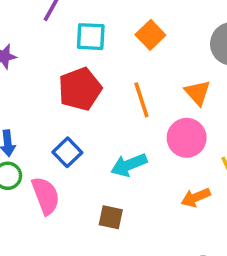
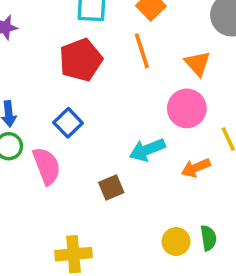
orange line: (141, 100) -> (142, 51), moved
cyan arrow: (129, 165) -> (147, 150), moved
brown square: (111, 217) -> (111, 188), turned -35

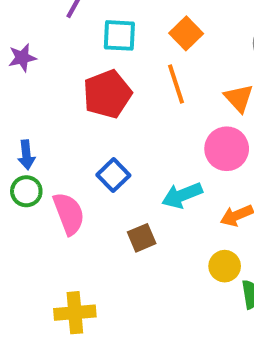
blue square: (68, 123) -> (113, 175), moved
yellow circle: (176, 242) -> (225, 266), moved
yellow cross: (73, 254) -> (75, 313), moved

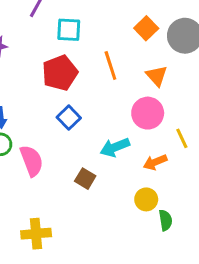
orange square: (186, 33) -> (146, 28), moved
blue square: (113, 175) -> (69, 118), moved
brown square: (142, 238) -> (85, 179), turned -36

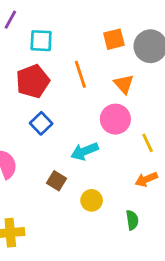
orange square: (146, 28) -> (114, 39), turned 30
orange arrow: (155, 162) -> (146, 179), moved
yellow circle: (146, 199) -> (92, 200), moved

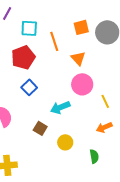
orange line: (80, 74) -> (54, 41), moved
orange triangle: (124, 84) -> (78, 58), moved

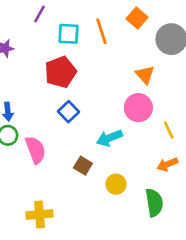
orange square: (81, 27) -> (137, 18), moved, turned -35
orange line: (54, 41) -> (101, 31), moved
orange triangle: (78, 58) -> (145, 75), moved
green semicircle: (94, 156) -> (154, 203), size x1.5

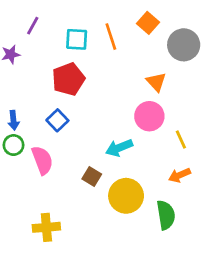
purple line: (39, 14) -> (33, 26), moved
blue square: (68, 112) -> (57, 120), moved
yellow circle: (116, 184) -> (126, 196), size x1.6

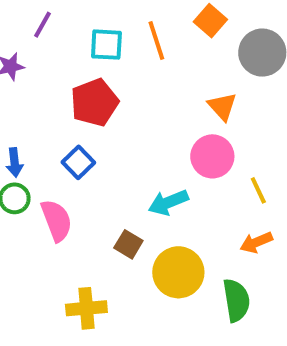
yellow cross: (46, 227) -> (86, 308), moved

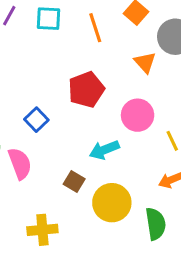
cyan square: (106, 45) -> (48, 19), moved
red pentagon: (94, 102) -> (86, 90), moved
orange triangle: (222, 106) -> (145, 62), moved

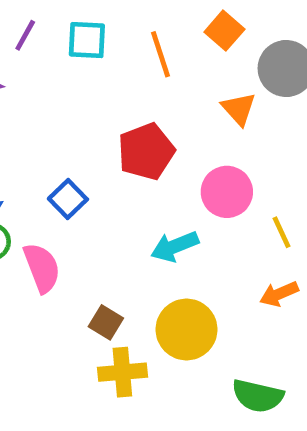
brown square: (74, 182) -> (106, 322), moved
green semicircle: (156, 224) -> (258, 396), moved, turned 112
yellow cross: (42, 230) -> (122, 372), moved

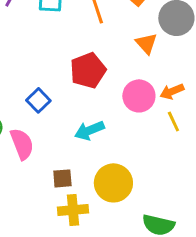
cyan arrow: (175, 246) -> (89, 130), moved
orange arrow: (279, 294) -> (172, 91), moved
brown square: (106, 322) -> (62, 178), turned -36

